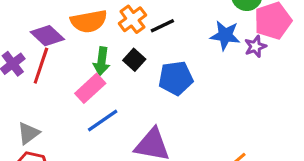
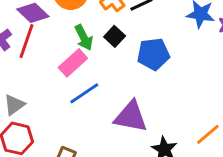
green arrow: (102, 61) -> (84, 37), turned -35

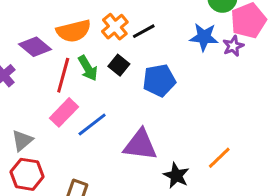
red line: (27, 41) -> (63, 75), moved
pink rectangle: (73, 63) -> (64, 112), moved

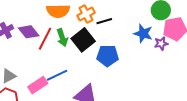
purple diamond: (35, 47) -> (29, 32), moved
black square: (119, 65) -> (83, 40), size x1.6
pink rectangle: (64, 112) -> (38, 85), moved

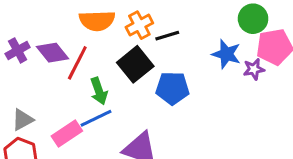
green arrow: (62, 38) -> (99, 91), moved

